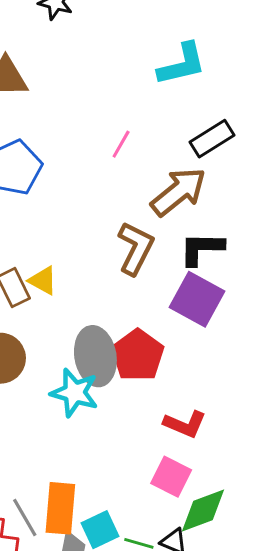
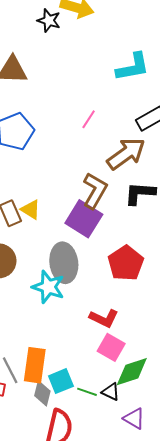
purple square: (197, 299) -> (84, 219), moved
red pentagon: (138, 355) -> (126, 263), moved
red L-shape: (185, 424) -> (104, 318), moved

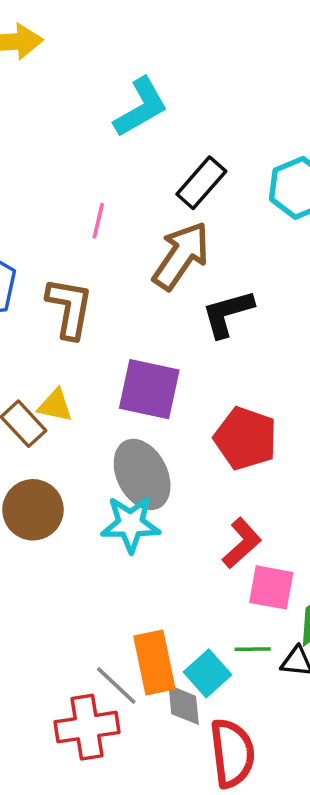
brown L-shape: (95, 191) -> (69, 308), moved
red L-shape: (104, 318) -> (242, 543), turned -48
green line: (87, 392) -> (253, 649), moved

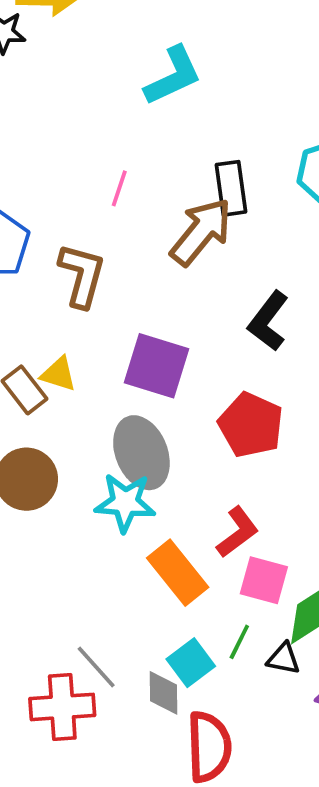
black rectangle: (201, 183) -> (231, 188), moved, turned -54
black L-shape: (228, 313) -> (268, 321), moved, turned -42
green line: (253, 649) -> (239, 642), turned -68
orange rectangle: (154, 662) -> (178, 573), moved, turned -32

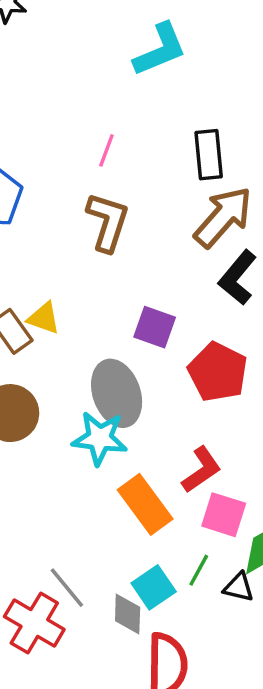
brown arrow: (201, 232) -> (223, 217), moved
brown L-shape: (82, 275) -> (108, 222), moved
purple square: (157, 366) -> (155, 327), moved, size x0.7
red cross: (62, 707) -> (34, 623), turned 32

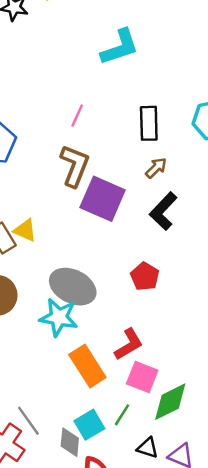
brown arrow: (223, 217) -> (156, 168), size x0.5
purple square: (155, 327) -> (103, 199), moved, size x1.5
red pentagon: (218, 372) -> (145, 276), size x0.7
gray ellipse: (117, 393) -> (73, 287), turned -48
black triangle: (239, 587) -> (148, 448), moved

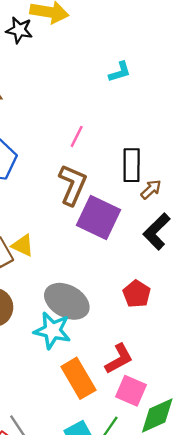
cyan L-shape: (120, 47) -> (120, 72), size x0.6
black rectangle: (149, 123) -> (132, 165), moved

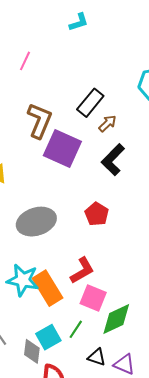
pink line: (77, 136) -> (25, 61), moved
black rectangle: (132, 165) -> (90, 103), turned 40
gray ellipse: (67, 301) -> (36, 222), turned -45
cyan star: (52, 331) -> (23, 280), moved

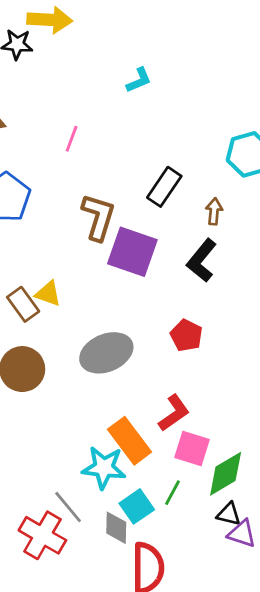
brown arrow: (107, 123) -> (214, 211), moved, turned -36
cyan star: (23, 280) -> (104, 468), moved
black triangle: (97, 357) -> (229, 514), moved

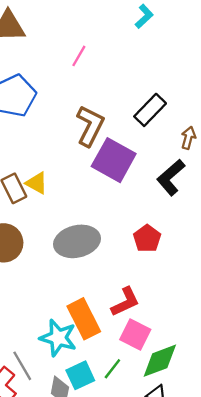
cyan L-shape: (139, 80) -> (144, 16), turned -30

